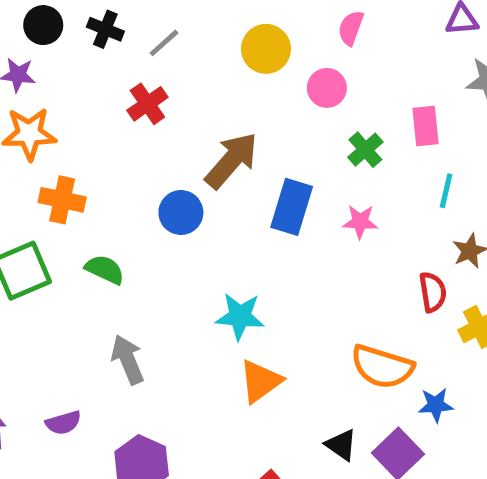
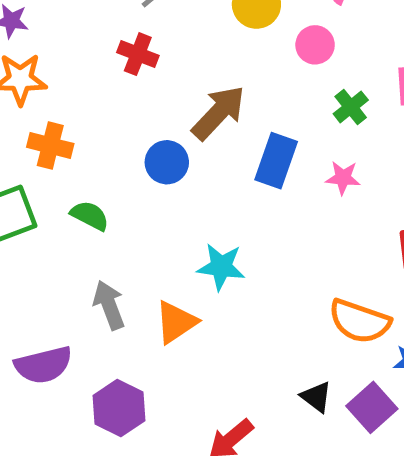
red cross: (147, 104) -> (138, 54), turned -36
orange triangle: (260, 381) -> (176, 322), moved
purple semicircle: (63, 423) -> (43, 365), size x1.6

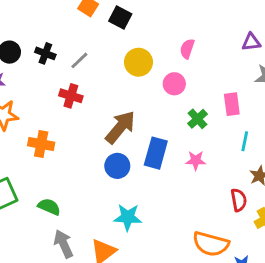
orange cross: (50, 145) -> (41, 144), moved
blue circle: (167, 162) -> (117, 166), moved
green semicircle: (90, 216) -> (49, 207), moved

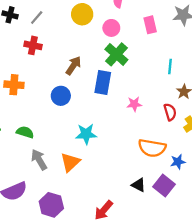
pink rectangle: (232, 104) -> (150, 25), moved
green cross: (197, 119) -> (116, 54), moved, size x1.5
brown arrow: (120, 127) -> (73, 66), size x0.7
pink star: (196, 160) -> (134, 104), moved
blue circle: (117, 166) -> (61, 96), moved

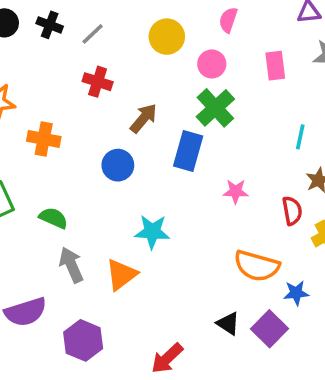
red cross: (33, 45) -> (98, 82), moved

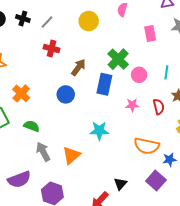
pink circle: (212, 64) -> (139, 75), moved
orange cross: (44, 139) -> (21, 93), moved, turned 36
red semicircle: (292, 211) -> (159, 107), moved
cyan star: (152, 232) -> (99, 131), moved
black triangle: (228, 323) -> (120, 184), moved, turned 40

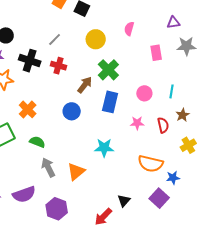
black cross: (23, 19) -> (30, 61), moved, size x1.5
green cross: (118, 59) -> (108, 70), moved

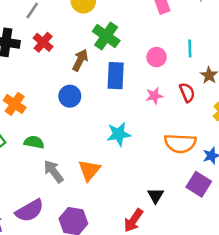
red cross: (58, 66) -> (43, 42), turned 35

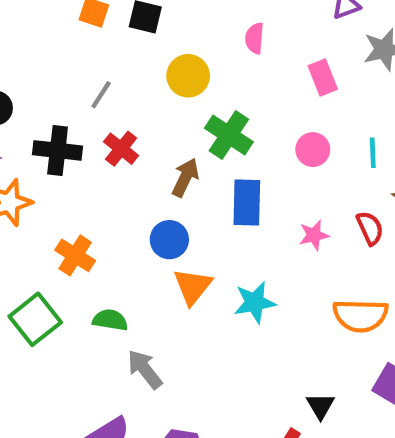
pink circle: (157, 57) -> (313, 150), moved
orange triangle: (89, 170) -> (193, 286), moved

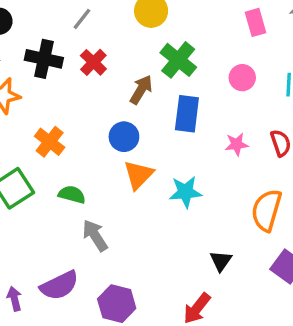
orange semicircle: (360, 316) -> (267, 210), turned 99
black triangle: (320, 406) -> (221, 261), moved

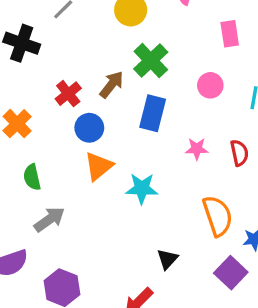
red cross: (93, 62) -> (68, 94), moved
green semicircle: (72, 195) -> (32, 177), turned -125
orange semicircle: (267, 210) -> (218, 216), turned 138
gray arrow: (95, 235) -> (49, 219), turned 80

